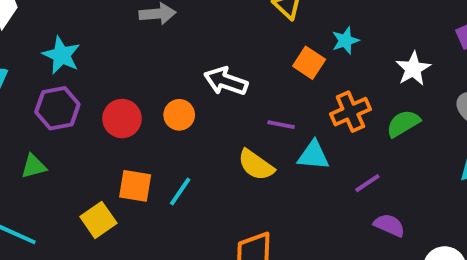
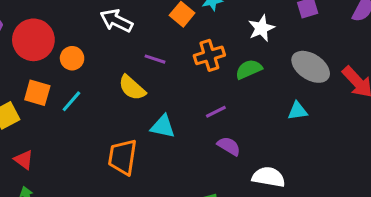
orange circle: (179, 115) -> (72, 58), moved
red circle: (122, 119) -> (33, 40), size x1.4
cyan triangle: (313, 155) -> (163, 126), moved

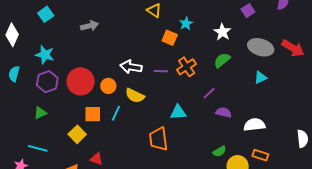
white arrow: (116, 21) -> (131, 67), moved
orange cross: (209, 55) -> (187, 67), moved
yellow semicircle: (132, 88) -> (135, 96), moved

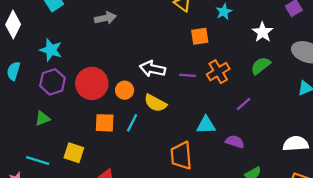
cyan star: (186, 24) -> (224, 12), moved
orange square: (170, 38) -> (200, 36), turned -35
purple semicircle: (224, 112) -> (235, 142), moved
yellow square: (77, 134) -> (74, 153), moved, turned -30

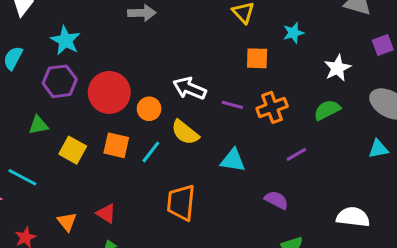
cyan triangle: (206, 125) -> (233, 160), moved
yellow square: (74, 153) -> (73, 150), moved
orange trapezoid: (181, 156) -> (181, 203), moved

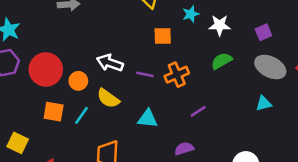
purple square: (383, 45) -> (263, 32), moved
white star: (337, 68) -> (220, 25), moved, turned 30
green semicircle: (327, 110) -> (222, 61), moved
yellow square: (73, 150) -> (18, 143), moved
purple semicircle: (276, 200) -> (184, 149), turned -42

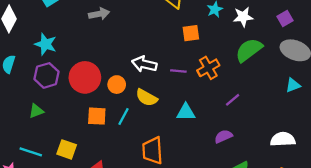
green semicircle: (222, 61) -> (249, 50), size x1.4

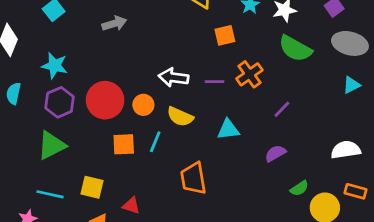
green semicircle: (249, 50) -> (295, 49), turned -108
green triangle: (36, 111) -> (51, 145), size x1.6

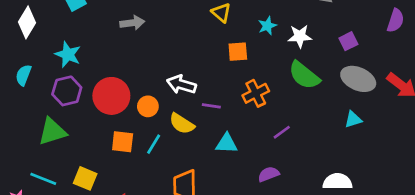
purple line: (215, 82) -> (211, 106), moved

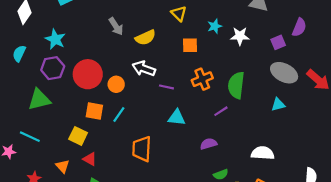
purple semicircle: (395, 21) -> (299, 27), moved
gray arrow: (132, 23) -> (116, 26), moved, turned 60
green semicircle: (304, 75) -> (236, 85), moved, turned 55
yellow semicircle: (182, 124) -> (145, 38), moved, turned -60
yellow square: (85, 178) -> (78, 136), moved

